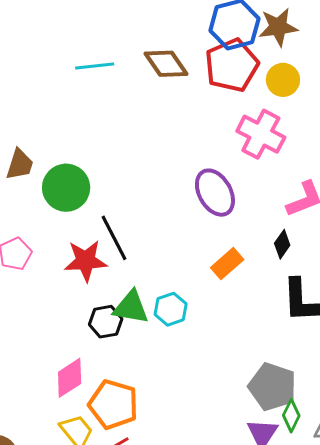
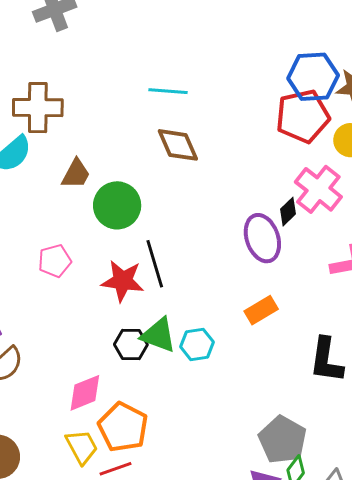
brown diamond: (166, 64) -> (178, 145), moved
black diamond: (282, 244) -> (288, 212), moved

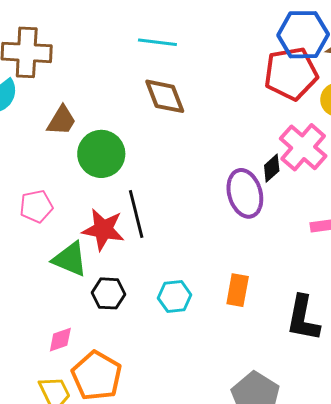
orange rectangle: (261, 310) -> (238, 290), moved, turned -52
green triangle: (158, 335) -> (70, 259), moved
pink diamond: (85, 393) -> (60, 340), size x0.7

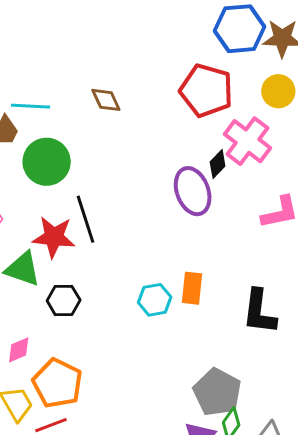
cyan line: (157, 42) -> (31, 106), moved
red pentagon: (291, 74) -> (206, 91), moved, turned 30
brown diamond: (165, 96) -> (106, 100), size x0.7
cyan hexagon: (175, 296) -> (155, 300), moved

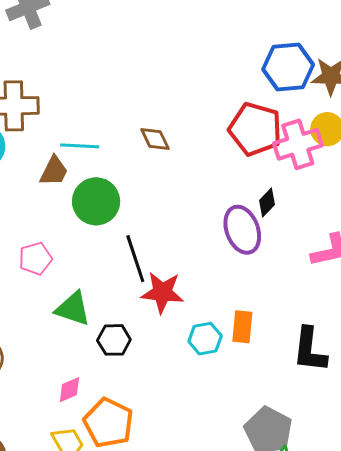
pink cross: (247, 141) -> (298, 144), moved, turned 36
red star: (54, 237) -> (162, 292), moved

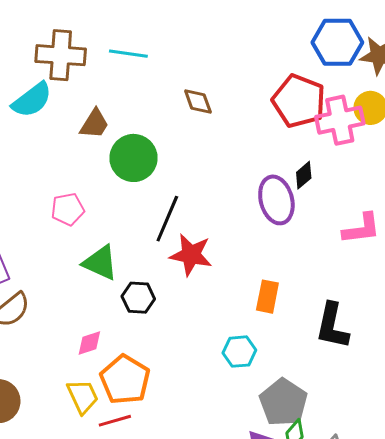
cyan line: (80, 146) -> (128, 54), moved
black line: (135, 259) -> (167, 219), turned 36
cyan hexagon: (205, 339) -> (239, 352), moved

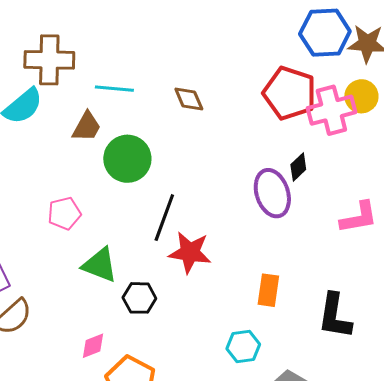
cyan line: (128, 54) -> (114, 89), moved

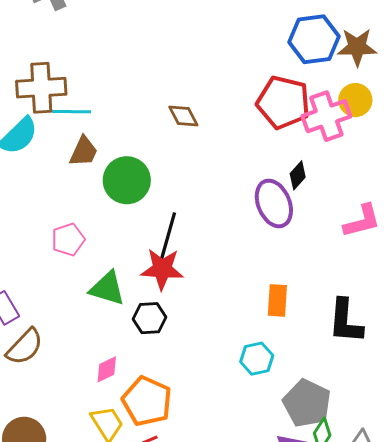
cyan line: (114, 89) -> (71, 112), moved
red star: (190, 252) -> (162, 269), moved

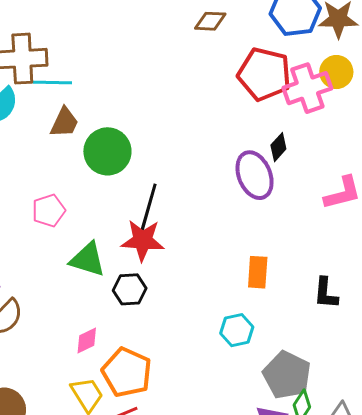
brown diamond: (183, 116) -> (210, 21), moved, turned -60
black L-shape: (345, 321) -> (326, 293), size x0.7

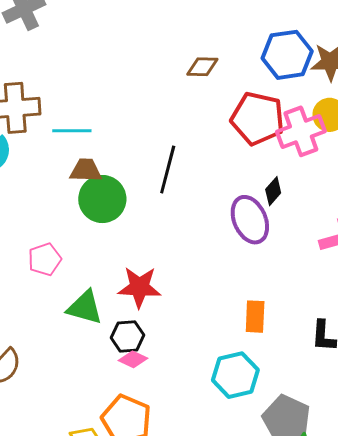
cyan line: (52, 83) -> (72, 131), moved
brown trapezoid: (64, 122) -> (86, 170), moved, turned -112
black line: (149, 207) -> (168, 170), moved
cyan hexagon: (237, 330) -> (235, 375), size x1.4
pink diamond: (87, 340) -> (133, 359), moved, turned 52

